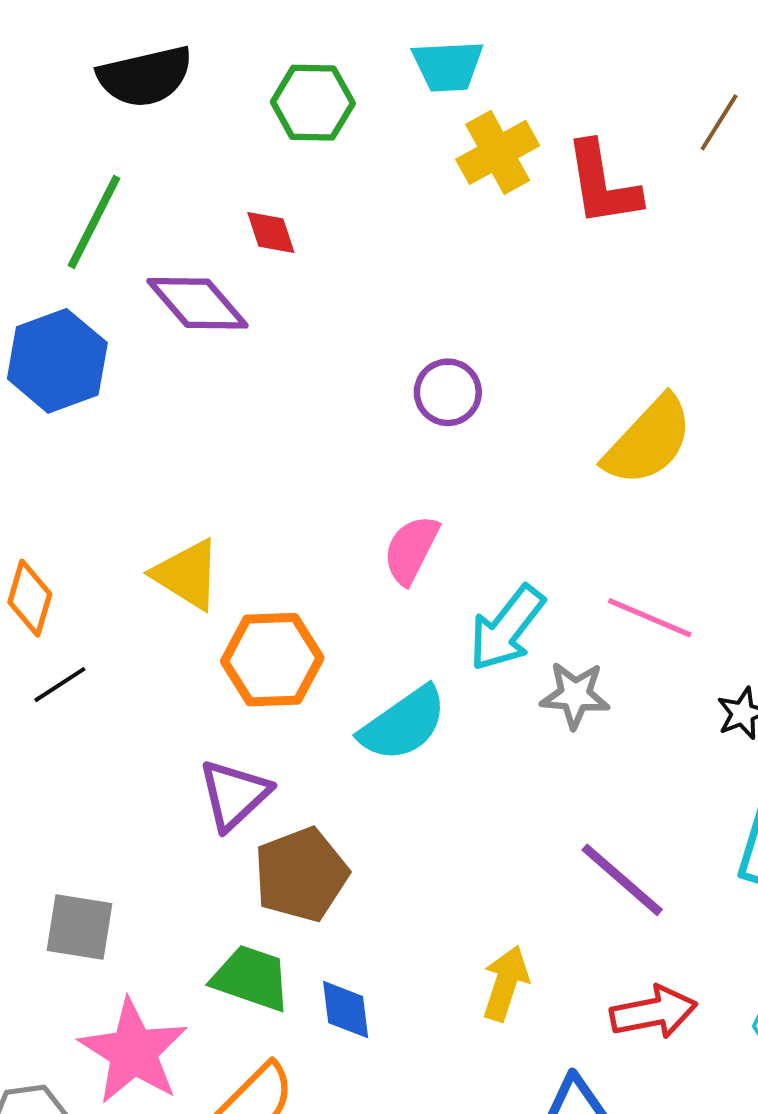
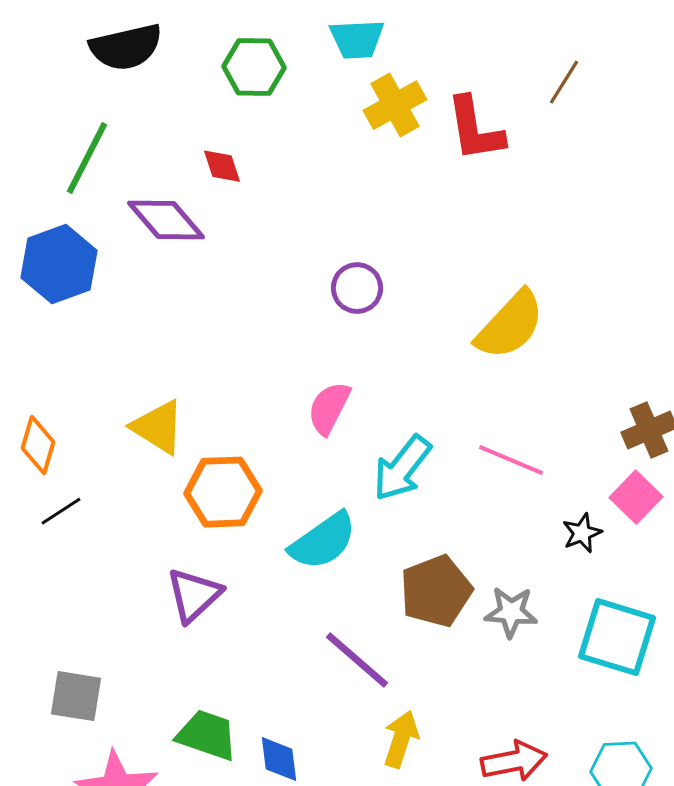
gray star: (575, 695) -> (511, 612), moved
brown pentagon: (301, 875) -> (436, 591), moved
purple line: (622, 880) -> (357, 660), moved

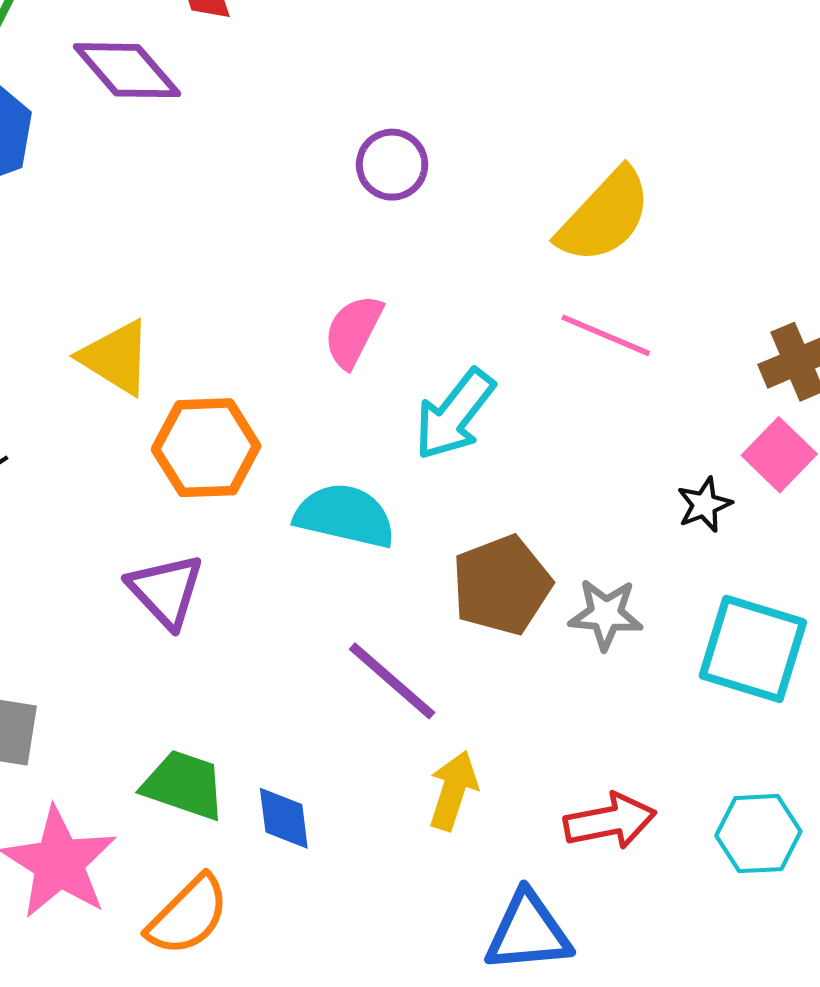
pink line: (511, 460) -> (606, 335), moved
cyan semicircle: (323, 541) -> (345, 516), turned -132
purple triangle: (194, 595) -> (166, 591), turned -30

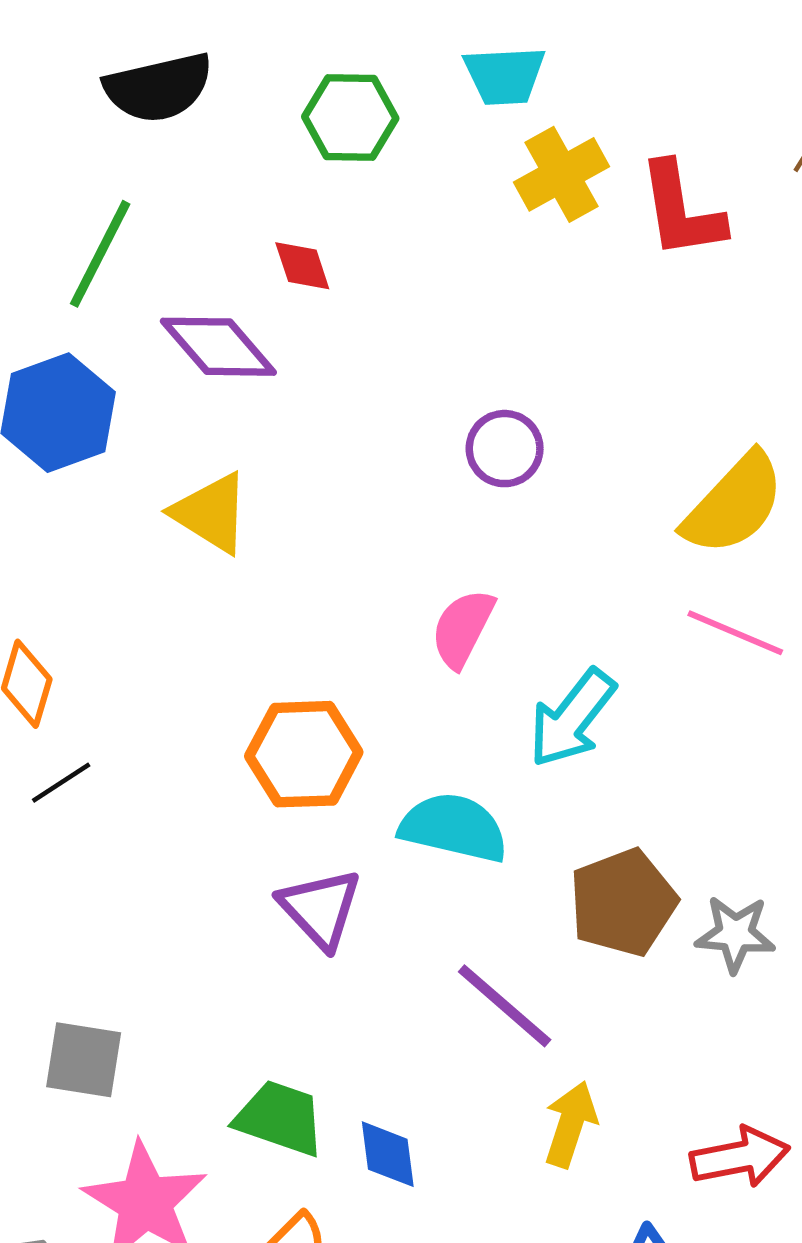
yellow triangle: (116, 358) -> (211, 513), moved
purple triangle: (166, 591) -> (320, 908), moved

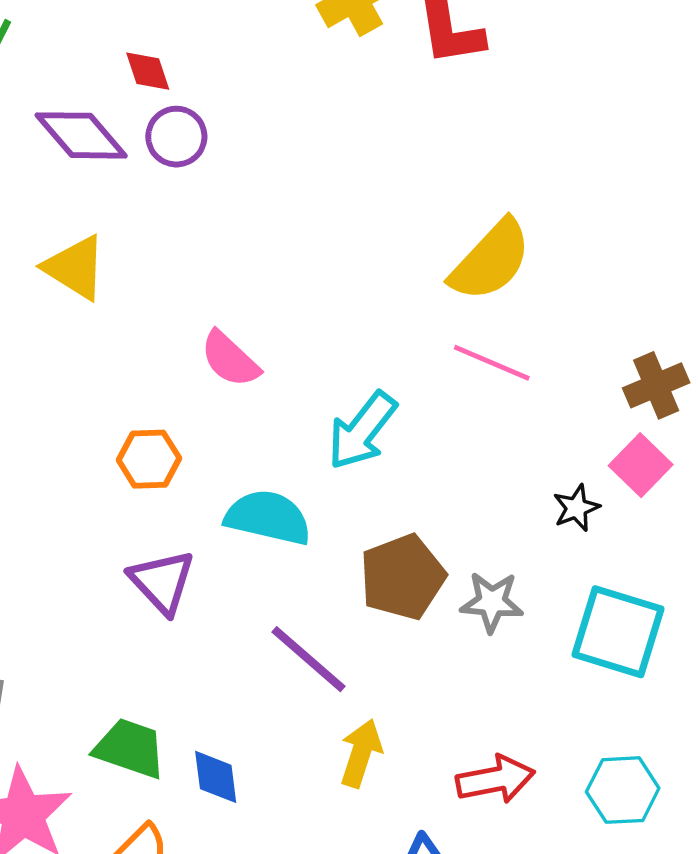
purple circle: (505, 449) -> (176, 137), moved
pink semicircle: (463, 628) -> (230, 359), moved, turned -74
orange hexagon: (304, 754) -> (149, 459), size x0.7

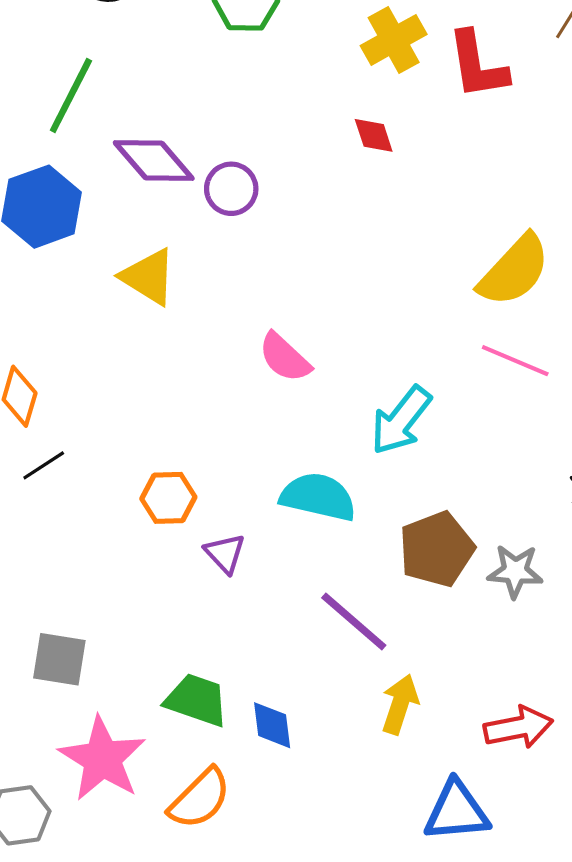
red diamond: (148, 71) -> (374, 135), moved
purple circle: (176, 137) -> (231, 189), moved
orange hexagon: (149, 459) -> (168, 498), moved
purple triangle: (162, 582) -> (225, 553), size x0.7

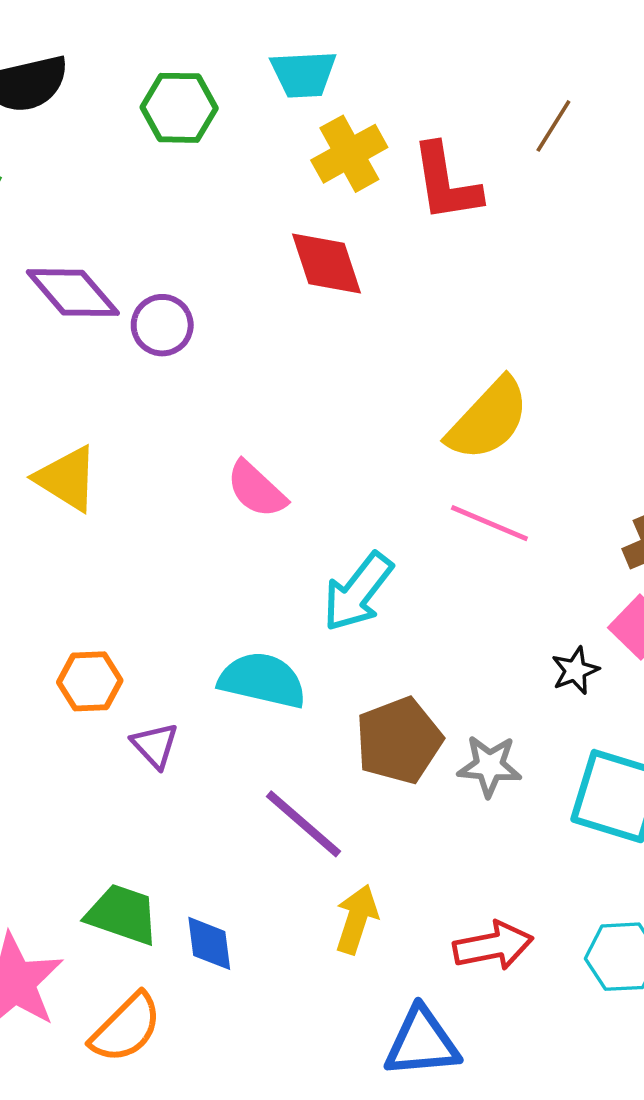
red diamond: (374, 135) -> (326, 264), size x1.6
yellow triangle: (148, 277) -> (67, 479), moved
pink semicircle: (285, 357) -> (256, 489), moved

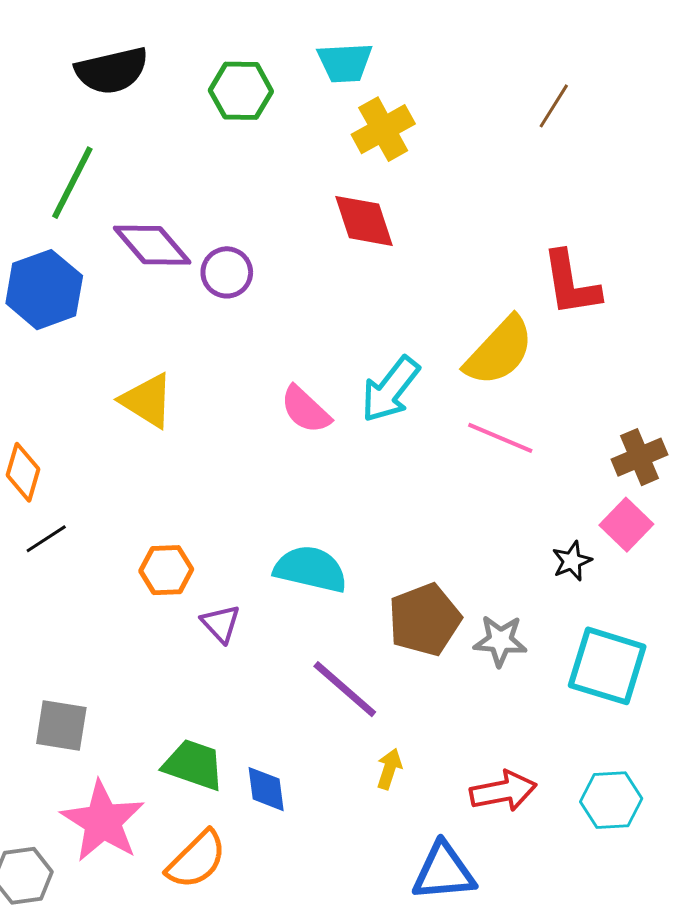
red L-shape: (446, 183) -> (571, 284), moved
cyan arrow: (358, 592) -> (390, 389), moved
yellow arrow: (357, 919) -> (389, 769), size x0.7

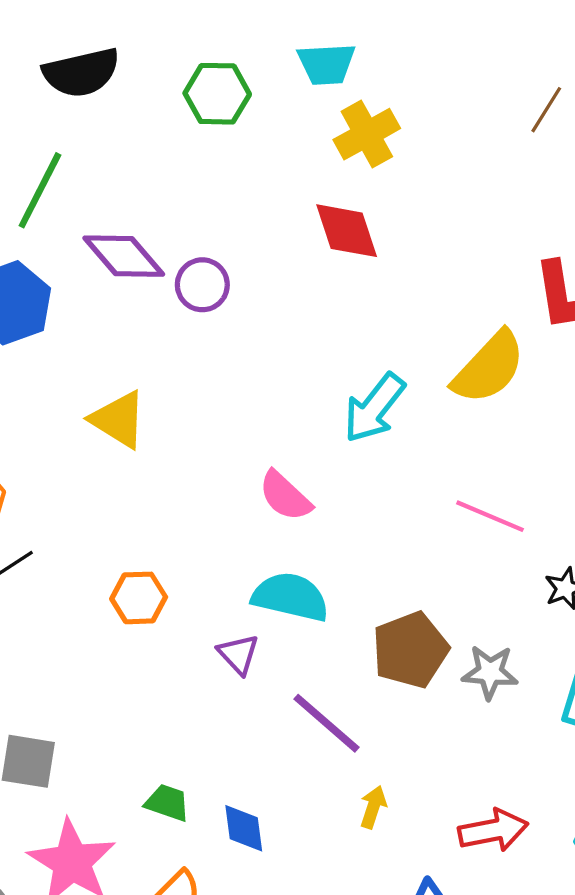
pink semicircle: (305, 410) -> (285, 496), moved
pink line: (500, 438) -> (490, 516), moved
purple triangle: (221, 624) -> (238, 654), moved
green trapezoid: (193, 765) -> (167, 803), size x0.7

